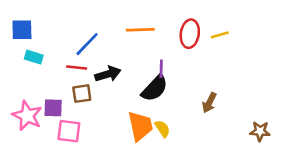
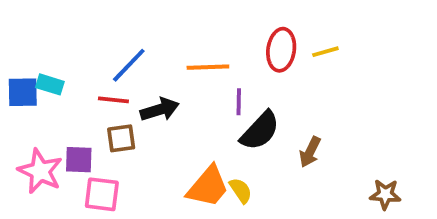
blue square: (22, 30) -> (23, 92), moved
orange line: (140, 30) -> (208, 67), moved
black semicircle: (155, 88) -> (260, 131), moved
orange trapezoid: (140, 126) -> (208, 187), turned 52

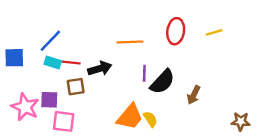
yellow line: (325, 52) -> (214, 32), moved
blue line: (129, 65) -> (50, 41), moved
cyan rectangle: (50, 84) -> (53, 62), moved
purple line: (239, 102) -> (144, 73), moved

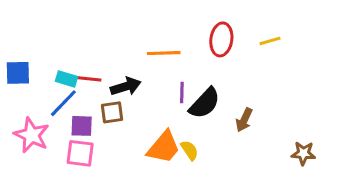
blue line: (50, 41) -> (63, 103), moved
brown square: (76, 87) -> (112, 112), moved
purple square: (49, 100) -> (82, 126), moved

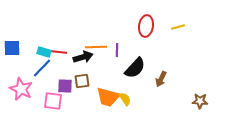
orange line: (164, 53) -> (96, 47), moved
purple line: (182, 93) -> (117, 50), moved
brown square: (112, 112) -> (82, 81), moved
purple square: (82, 126) -> (65, 86), moved
orange trapezoid: (164, 147) -> (108, 97), turned 65

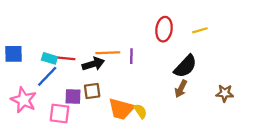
black semicircle: (135, 68) -> (185, 66), moved
brown star: (200, 101) -> (225, 93), moved

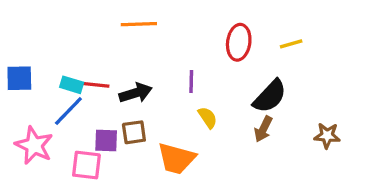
orange line: (108, 53) -> (139, 24), moved
yellow semicircle: (140, 111) -> (208, 118), moved

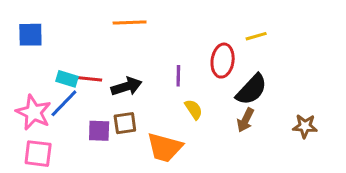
red ellipse: (239, 42) -> (223, 61), moved
yellow line: (291, 44) -> (256, 36), moved
blue square: (19, 78) -> (30, 35), moved
pink star: (34, 145) -> (33, 112), moved
pink square: (86, 165) -> (38, 154), moved

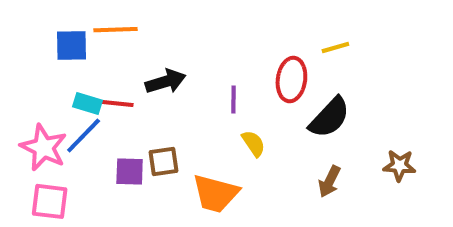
orange line: (130, 22) -> (116, 30), moved
blue square: (30, 35) -> (72, 46), moved
black arrow: (126, 86) -> (166, 82), moved
brown arrow: (245, 120) -> (329, 181), moved

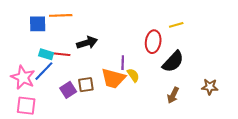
purple line: (233, 100) -> (123, 63), moved
purple square: (130, 171) -> (68, 90), turned -35
orange trapezoid: (216, 193) -> (113, 78), moved

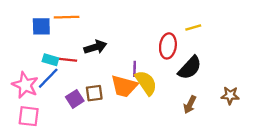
yellow semicircle: (133, 75) -> (146, 83), size x1.6

